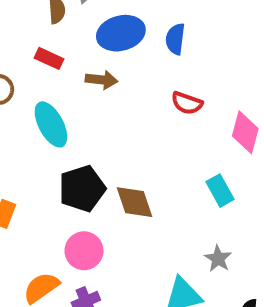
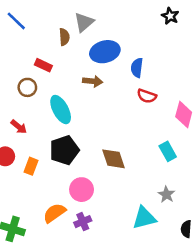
blue semicircle: (175, 39) -> (137, 68), moved
red rectangle: (49, 58) -> (43, 65), moved
black pentagon: (82, 189) -> (64, 150), moved

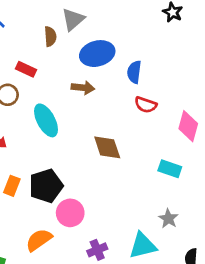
black pentagon: (64, 150) -> (46, 186), moved
cyan rectangle: (168, 151) -> (170, 169), turned -42
brown diamond: (114, 159) -> (107, 147), moved
purple cross: (83, 222) -> (97, 250), moved

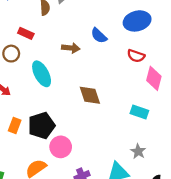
blue ellipse: (97, 54) -> (137, 21), moved
blue semicircle: (134, 72) -> (99, 36), moved, turned -54
red semicircle: (146, 105) -> (136, 56), moved

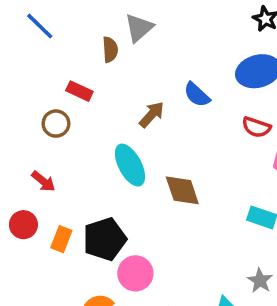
brown arrow: (71, 48) -> (152, 115), turned -54
cyan ellipse: (42, 74) -> (130, 165), moved

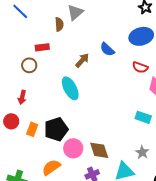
red rectangle: (79, 91) -> (42, 47), turned -32
red arrow: (43, 181) -> (22, 97), turned 64
brown diamond: (182, 190) -> (99, 150), moved

